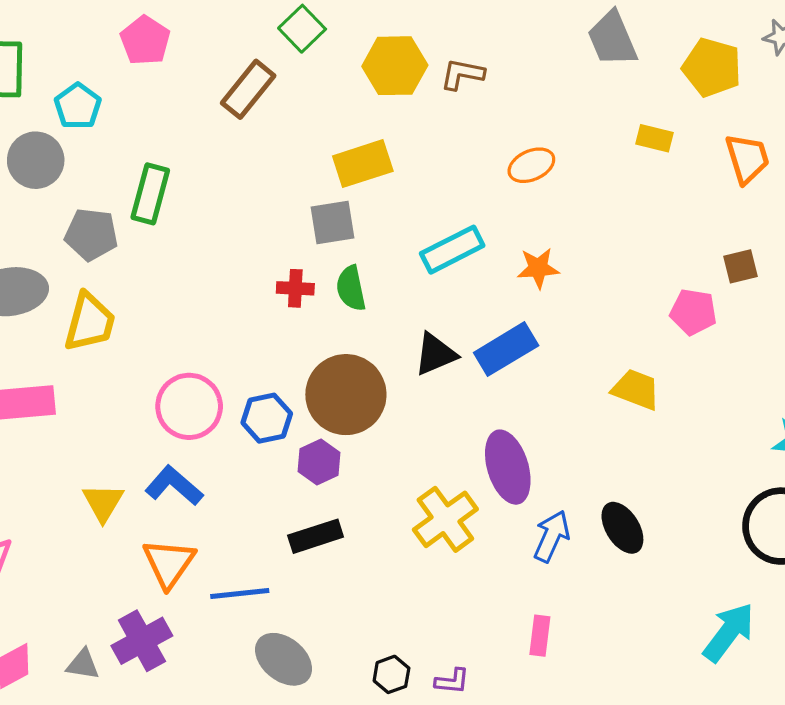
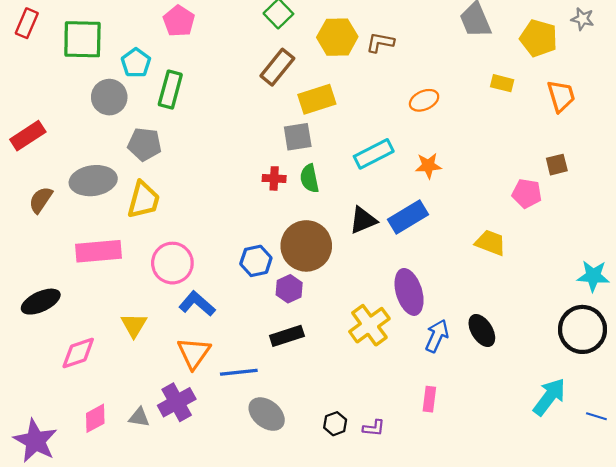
brown rectangle: (248, 89) -> (277, 67), moved
green rectangle: (150, 194) -> (170, 90), moved
pink circle: (189, 406) -> (172, 263), moved
yellow triangle: (103, 502) -> (134, 325), moved

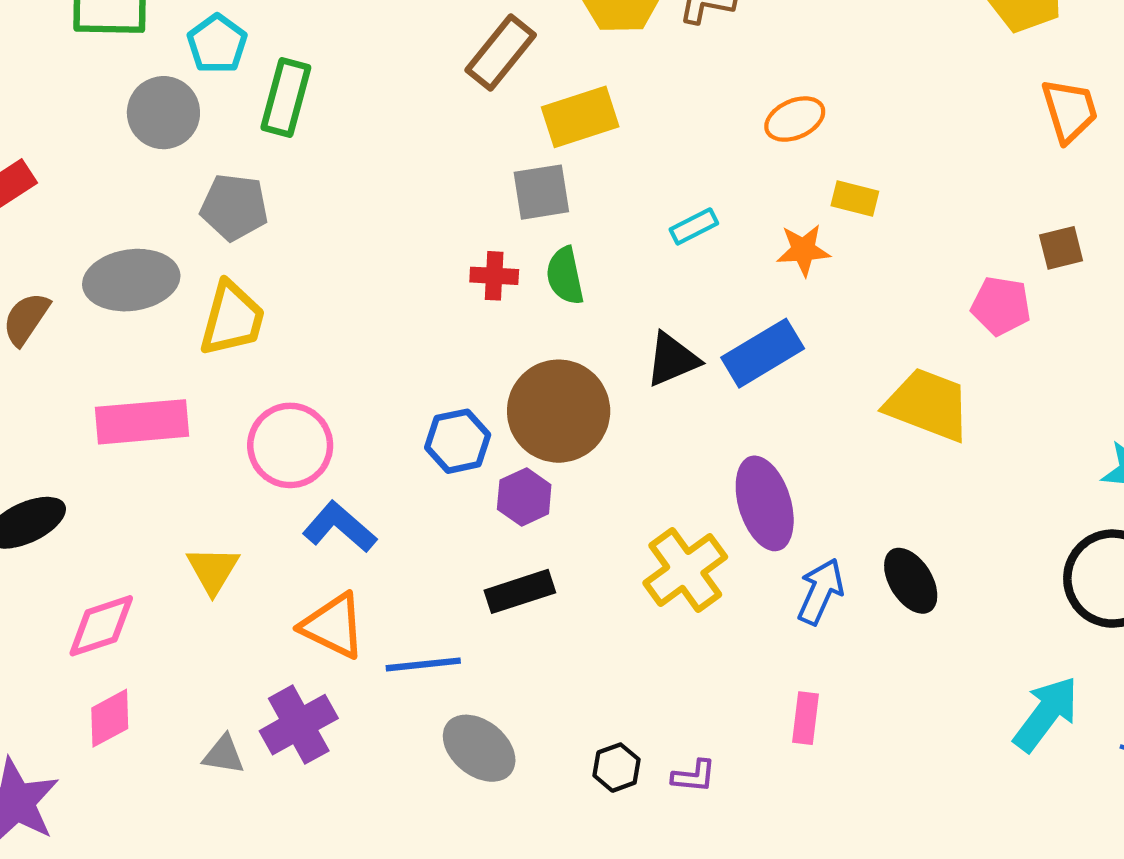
yellow rectangle: (502, 83) -> (855, 198), moved
cyan rectangle: (374, 154) -> (694, 226), size x0.6
yellow trapezoid: (490, 243) -> (928, 405), size x1.4
orange triangle: (194, 353) -> (333, 626), turned -39
pink diamond: (95, 418) -> (110, 718), moved

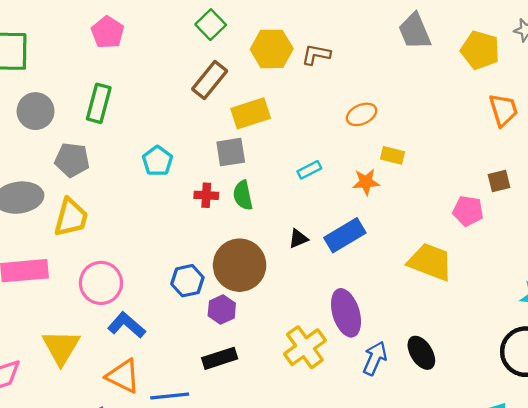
cyan pentagon: (217, 44) -> (157, 161), moved
black triangle: (672, 360) -> (298, 239), size x0.7
yellow triangle: (213, 570) -> (61, 347), size x1.4

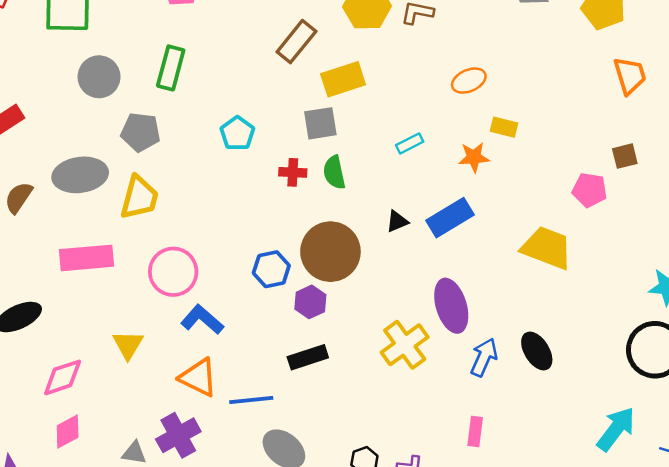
yellow triangle: (61, 347) -> (128, 345), size x0.7

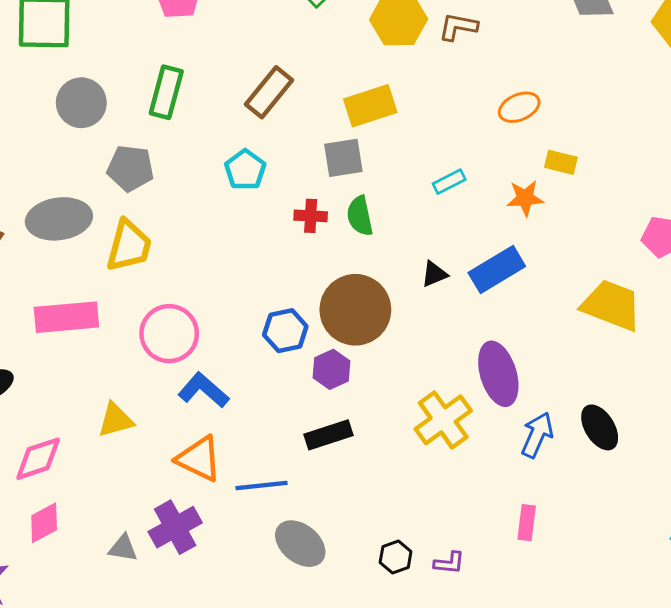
brown rectangle: (296, 42) -> (269, 92), moved
yellow triangle: (128, 345) -> (116, 420), turned 44

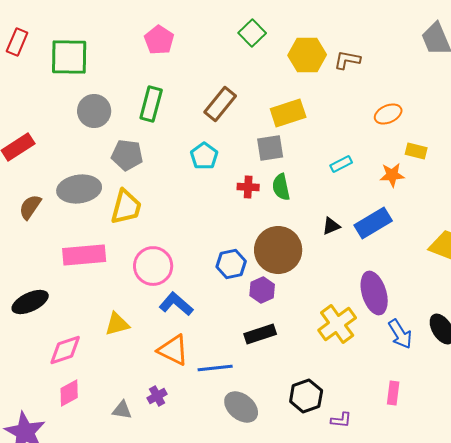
blue arrow: (537, 435) -> (400, 334), turned 124
purple cross: (175, 527) -> (157, 396), size x0.6
black hexagon: (396, 557) -> (306, 396), moved, size x1.5

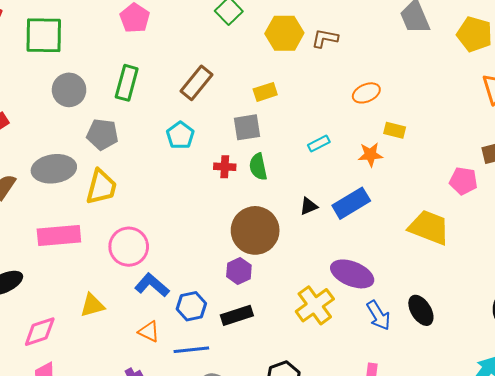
yellow rectangle: (288, 113) -> (265, 92), size x0.7
blue hexagon: (231, 264) -> (191, 306), moved
purple ellipse: (374, 293) -> (352, 274), turned -51
orange triangle: (173, 350) -> (149, 332), size x0.7

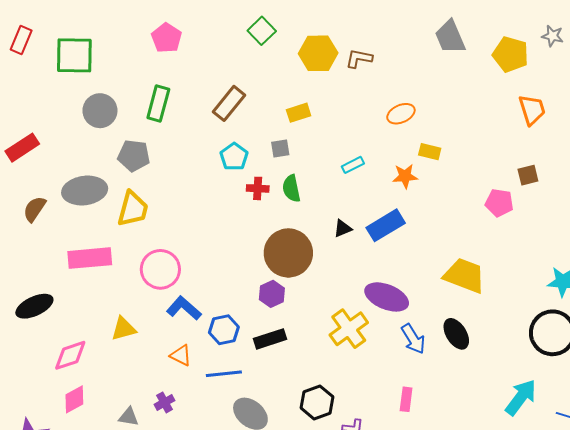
gray square: (247, 127) -> (280, 149), size x0.7
cyan pentagon: (180, 135) -> (234, 157), moved
yellow trapezoid: (429, 227) -> (464, 275), moved

